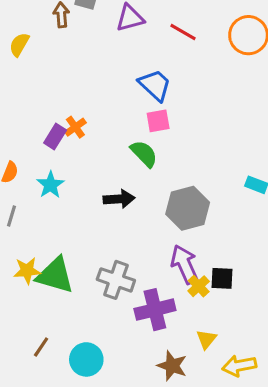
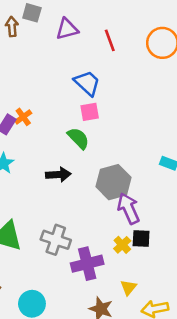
red line: (183, 32) -> (110, 40), turned 40
purple arrow: (185, 264) -> (129, 208), moved

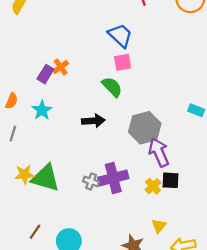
gray cross: (56, 240) -> (91, 181), size x0.6
purple cross: (87, 264) -> (113, 178), moved

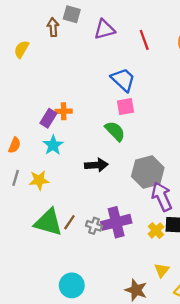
orange cross: (61, 67) -> (64, 111), turned 35
cyan star: (42, 110) -> (53, 145), moved
yellow star: (24, 174) -> (39, 180), moved
brown line: (35, 232) -> (69, 222), moved

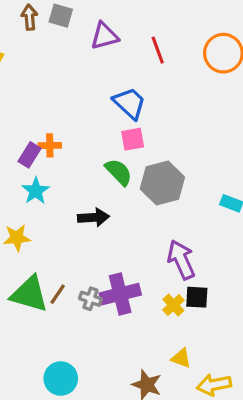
brown arrow: (53, 27) -> (29, 17), moved
gray hexagon: (148, 172) -> (162, 183), moved
yellow triangle: (162, 270) -> (181, 358), turned -49

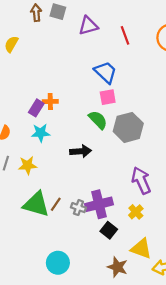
cyan star: (36, 191) -> (41, 133), turned 30
black square: (197, 297) -> (109, 230), moved, turned 35
yellow triangle: (181, 358) -> (141, 249), size x1.5

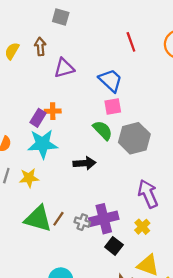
brown arrow: (36, 13) -> (40, 46), moved
purple triangle: (88, 26) -> (64, 68), moved
cyan star: (41, 133) -> (43, 144), size x1.5

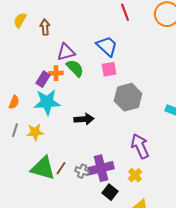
brown arrow: (40, 46) -> (45, 27), moved
purple triangle: (64, 68) -> (66, 52), moved
green semicircle: (103, 130) -> (75, 68), moved

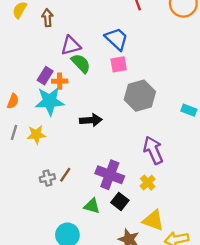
orange cross: (56, 73) -> (60, 81), moved
green triangle: (43, 168) -> (92, 206), moved, size x0.6
purple cross: (101, 168) -> (110, 175), turned 35
gray cross: (82, 171) -> (47, 178), moved, turned -32

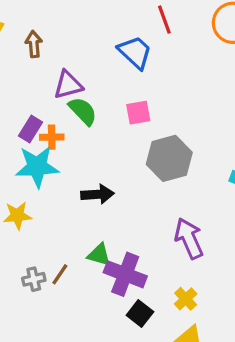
blue trapezoid: (116, 39) -> (135, 52), moved
yellow cross: (148, 183) -> (186, 299), moved
green triangle: (92, 206) -> (99, 255), moved

